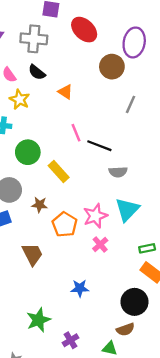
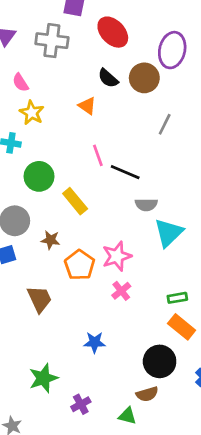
black semicircle: (37, 72) -> (108, 78), moved
cyan triangle: (127, 209) -> (169, 233), moved

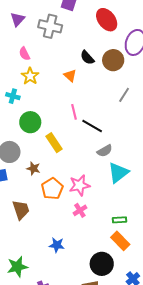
red ellipse: (113, 32) -> (107, 20), moved
gray semicircle: (146, 205) -> (105, 151), turned -35

